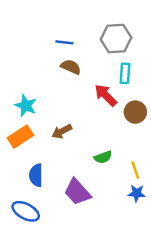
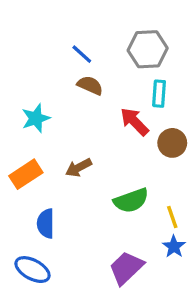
blue line: (64, 42) -> (82, 54), turned 36
cyan star: (26, 106) -> (36, 118), moved, turned 30
green semicircle: (103, 157) -> (131, 200), size x1.5
purple trapezoid: (77, 192) -> (126, 268), moved, turned 88
blue star: (137, 193) -> (174, 247), turned 30

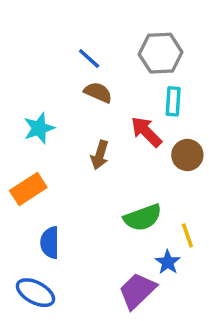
brown arrow: (79, 168) -> (100, 155), moved, turned -45
blue star: (174, 247) -> (168, 262), moved

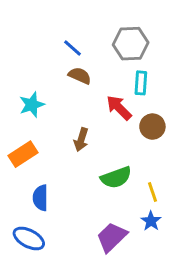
brown arrow: (100, 155) -> (81, 140), moved
blue star: (168, 262) -> (151, 221), moved

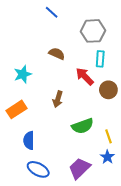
blue line: (72, 48) -> (52, 12), moved
blue ellipse: (29, 239) -> (38, 169), moved

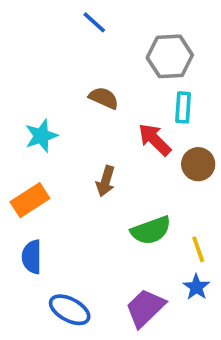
blue semicircle: (29, 140) -> (32, 257), moved

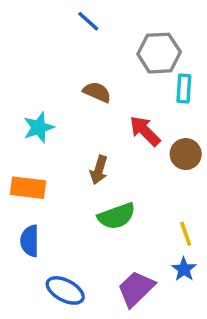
cyan rectangle: (183, 107) -> (184, 88), moved
orange rectangle: (30, 200) -> (28, 188), turned 40
green semicircle: (151, 230) -> (117, 216), moved

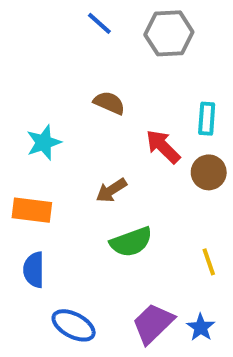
gray hexagon: (159, 53) -> (169, 33), moved
cyan rectangle: (184, 88) -> (207, 119), moved
brown arrow: (99, 170) -> (111, 190), turned 40
blue star: (184, 269) -> (201, 327), moved

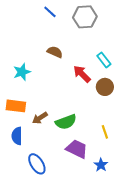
cyan rectangle: (207, 119) -> (104, 60), turned -42
brown arrow: (111, 190) -> (40, 118), moved
purple trapezoid: (153, 323) -> (77, 149), moved, turned 70
blue ellipse: (74, 325) -> (37, 164), turned 30

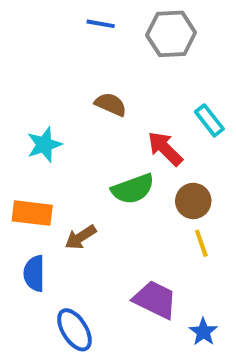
blue line: (50, 12) -> (101, 24), turned -32
brown circle: (105, 87) -> (193, 201), moved
green semicircle: (66, 122) -> (133, 189), moved
yellow line: (105, 132) -> (201, 243), moved

